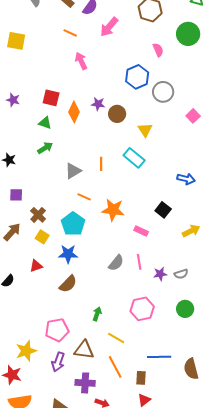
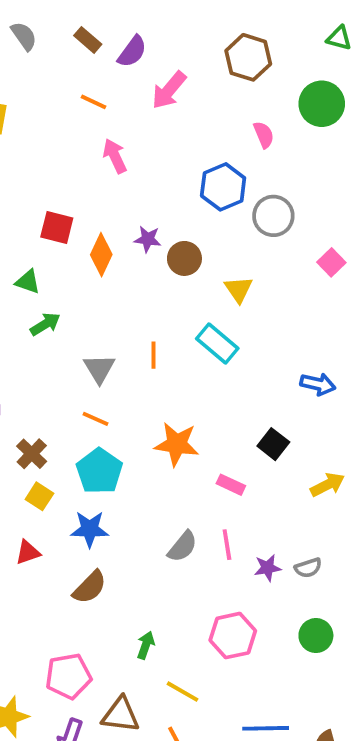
green triangle: (45, 123) -> (28, 282), moved
gray triangle: (73, 171) -> (99, 369), turned -30
orange line: (84, 197) -> (95, 419), moved

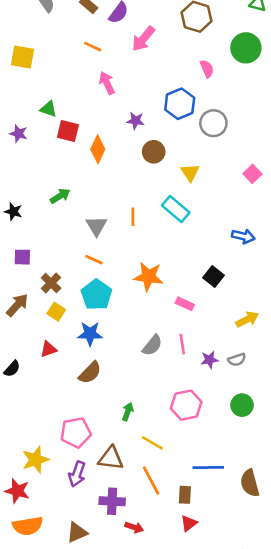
purple star: (148, 239) -> (135, 121), moved
pink square: (331, 262) -> (252, 174), moved
green triangle: (28, 282) -> (48, 109), moved
yellow arrow: (328, 485) -> (247, 319), moved

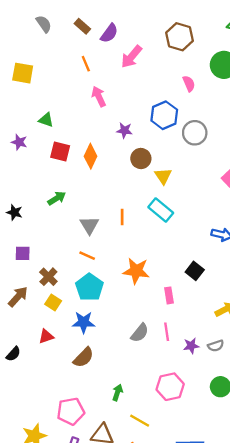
orange line: (93, 47) -> (86, 64), turned 42
red square: (68, 131) -> (60, 151), moved
yellow triangle: (190, 173) -> (163, 176), moved
pink rectangle: (185, 304) -> (169, 295), turned 56

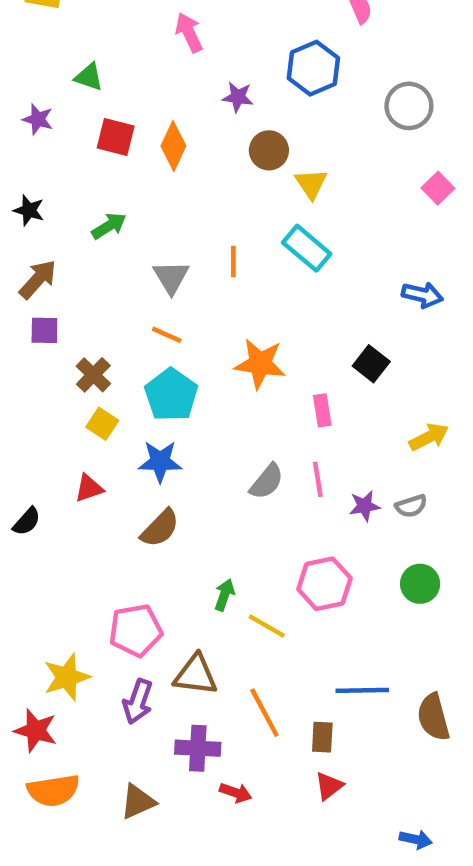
gray circle: (195, 133) -> (409, 106), moved
black star: (14, 212) -> (29, 210), moved
brown arrow: (18, 297) -> (38, 279), moved
yellow line: (140, 421) -> (267, 626), moved

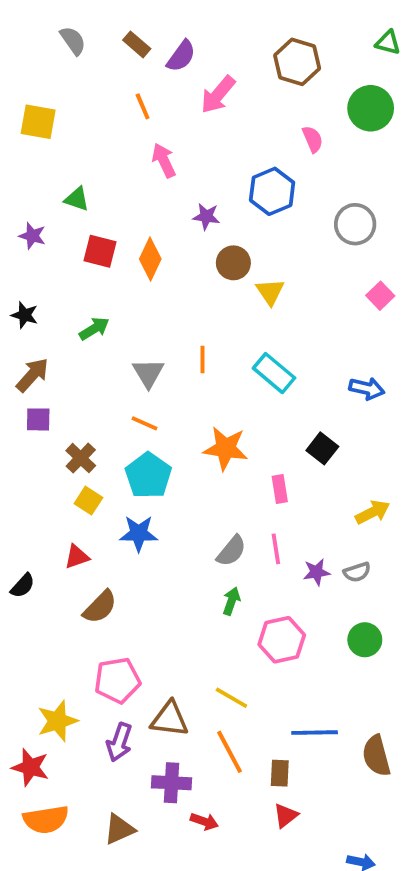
cyan rectangle: (307, 248) -> (274, 373), moved
brown semicircle: (160, 528) -> (100, 607), moved
green arrow: (224, 595) -> (231, 601), moved
yellow line: (267, 626) -> (231, 698), moved

